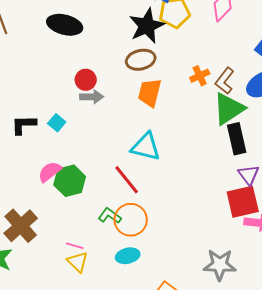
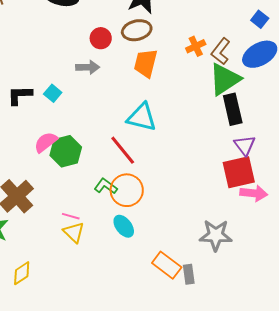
red circle: (86, 80) -> (101, 38), moved
cyan ellipse: (128, 256) -> (124, 226), turned 65

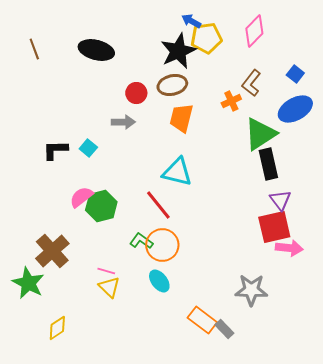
brown L-shape: (221, 51) -> (251, 83), moved
gray rectangle: (189, 274) -> (224, 329), turned -36

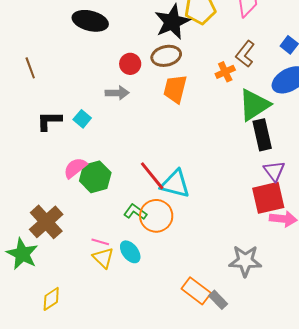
brown line: (34, 49) -> (30, 68), moved
cyan triangle: (177, 172) -> (175, 184), moved
cyan ellipse: (159, 281) -> (130, 252), moved

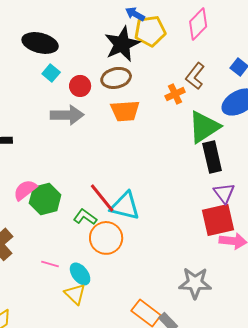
orange trapezoid: (175, 89) -> (125, 111), turned -108
gray arrow: (117, 93) -> (67, 115), size x1.4
cyan square: (82, 119) -> (51, 73), moved
green L-shape: (135, 212) -> (85, 217), moved
yellow triangle: (103, 258) -> (75, 294), moved

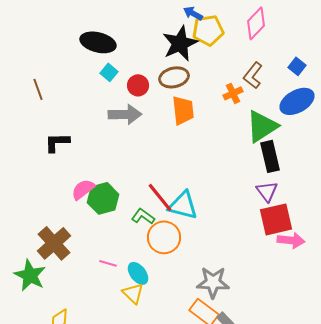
orange trapezoid: (125, 111) -> (183, 110), turned -92
purple triangle: (224, 193) -> (267, 191), moved
gray star: (195, 283) -> (213, 282), moved

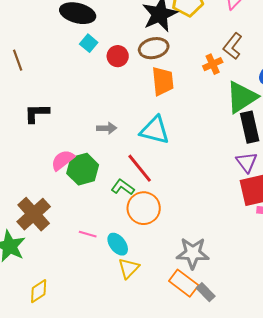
gray arrow: (125, 114) -> (107, 128), moved, size x0.6
cyan triangle: (183, 205) -> (155, 130), moved
yellow triangle: (133, 293) -> (129, 268), moved, turned 30

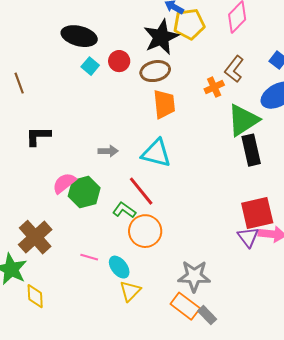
red circle: (118, 56) -> (119, 61), moved
purple triangle: (247, 162) -> (248, 237), moved
yellow diamond: (39, 291) -> (35, 296), moved, turned -60

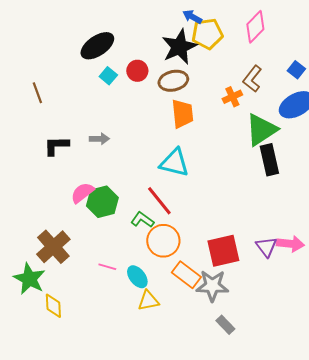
black ellipse: (79, 36) -> (97, 46), turned -48
gray arrow: (108, 151) -> (99, 139), moved
red square: (257, 213) -> (223, 251), moved
yellow triangle: (130, 291) -> (148, 301), turned 35
orange rectangle: (185, 306) -> (186, 275), moved

